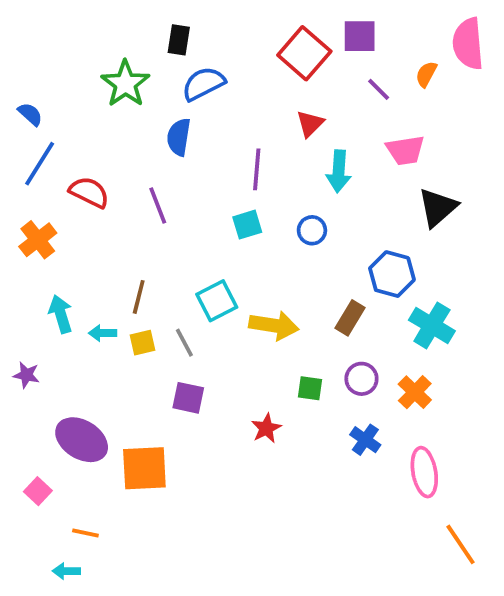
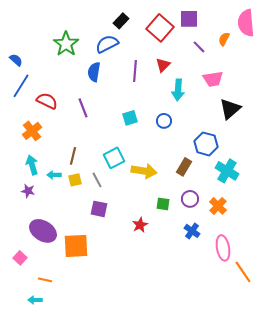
black rectangle: (179, 40) -> (121, 21), moved, turned 35
purple line: (257, 169) -> (135, 71), moved
orange cross: (38, 240) -> (32, 131), moved
purple star: (26, 375) -> (28, 191), moved
orange line: (460, 544) -> (243, 272), moved

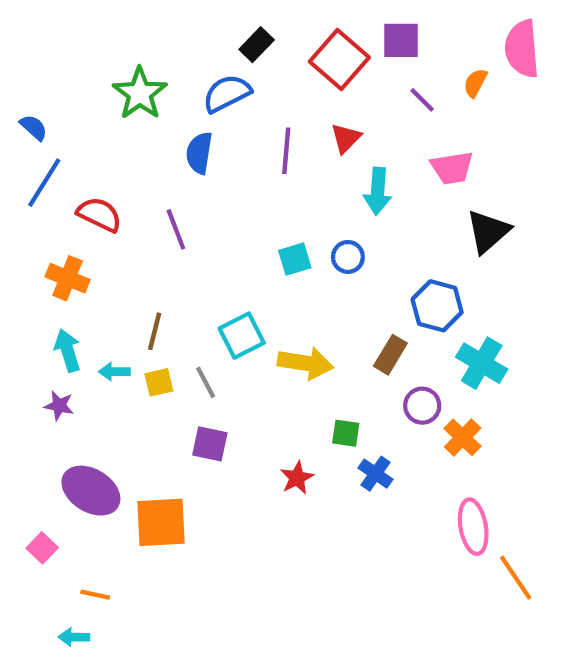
cyan square: (130, 118) -> (295, 259), moved
orange cross: (32, 131) -> (68, 278), turned -30
purple circle: (190, 199) -> (422, 406), moved
blue cross: (192, 231) -> (376, 474), moved

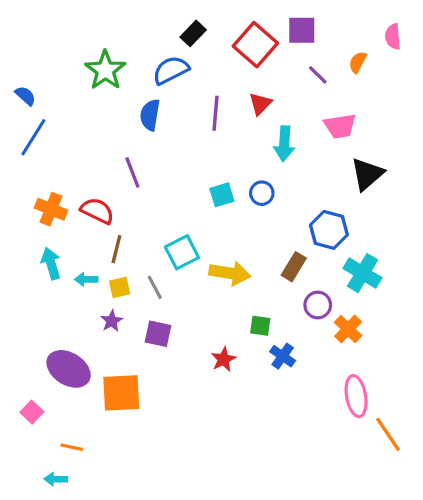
pink semicircle: (522, 49) -> (393, 37), size x0.6
red semicircle: (99, 214) -> (97, 211), moved
purple star: (59, 406) -> (112, 321), moved, turned 30

